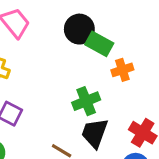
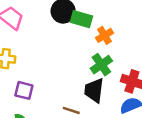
green cross: (86, 101) -> (101, 65), moved

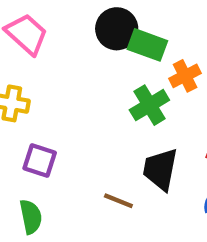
green cross: (101, 65) -> (149, 105), moved

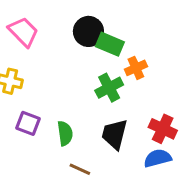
brown line: (118, 201) -> (80, 169), moved
green semicircle: (31, 217) -> (65, 133), moved

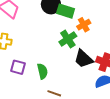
black trapezoid: (115, 134) -> (84, 59), moved, turned -55

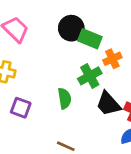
green semicircle: (42, 71) -> (65, 98), moved

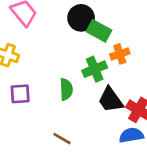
purple square: (21, 108) -> (20, 94), turned -30

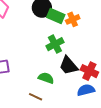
orange cross: (120, 54) -> (73, 19), moved
green semicircle: (66, 89) -> (46, 78), moved, turned -63

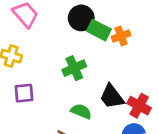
green cross: (55, 44) -> (74, 68), moved

